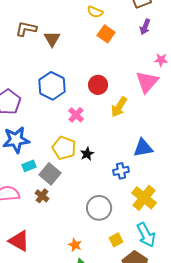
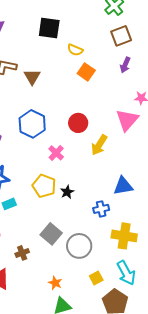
gray square: (50, 174) -> (51, 234), moved
brown cross: (42, 196) -> (22, 253), moved, turned 32
yellow cross: (144, 198) -> (124, 236), turned -30

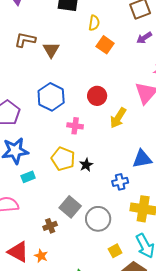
yellow semicircle: (75, 50) -> (94, 23), turned -105
purple arrow: (125, 65) -> (144, 38), turned 35
pink cross: (56, 153) -> (75, 126), turned -35
brown cross: (22, 253) -> (50, 226), moved
orange star: (55, 283) -> (41, 256), moved

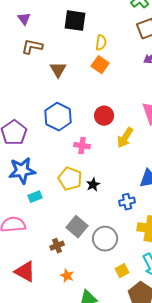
brown L-shape: (25, 40) -> (32, 47), moved
orange square: (105, 45) -> (100, 65), moved
orange star: (41, 256) -> (67, 276), moved

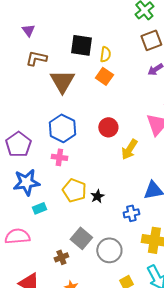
black square: (75, 21) -> (81, 45), moved
brown triangle: (58, 70) -> (62, 81), size x1.5
pink cross: (82, 146) -> (59, 157), moved

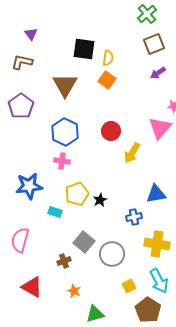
brown L-shape: (36, 58) -> (22, 62), moved
purple pentagon: (18, 144) -> (21, 106), moved
yellow pentagon: (74, 190) -> (77, 194), turned 30
cyan rectangle: (39, 208) -> (55, 212), moved, turned 40
pink semicircle: (17, 236) -> (20, 240), turned -70

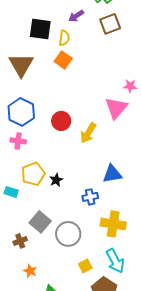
purple arrow: (158, 73) -> (76, 16), moved
red circle: (111, 131) -> (61, 121), moved

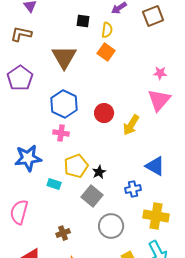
black square: (40, 29) -> (83, 21), size x0.6
pink star: (130, 86) -> (160, 73), moved
blue triangle: (112, 174) -> (155, 166), turned 40
gray square: (40, 222) -> (92, 196), moved

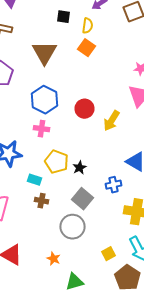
yellow pentagon: (76, 166) -> (56, 162), turned -30
gray square: (92, 196) -> (82, 199), moved
gray circle: (111, 226) -> (72, 227), moved
brown cross: (63, 233) -> (42, 201), moved, turned 32

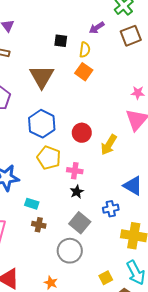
pink cross: (42, 129) -> (75, 171), moved
yellow pentagon: (56, 162) -> (49, 158), moved

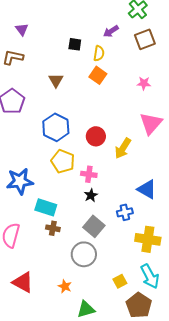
brown triangle: (42, 77) -> (56, 80), size x0.6
pink star: (138, 93) -> (144, 83), moved
cyan rectangle: (32, 204) -> (46, 207), size x1.5

